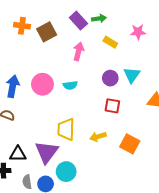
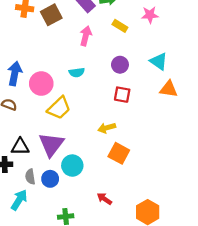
cyan triangle: (132, 75) -> (159, 61), moved, turned -30
pink circle: (42, 84) -> (41, 84), moved
yellow trapezoid: (66, 129) -> (59, 108), moved, turned -135
orange square: (130, 144) -> (119, 153), moved

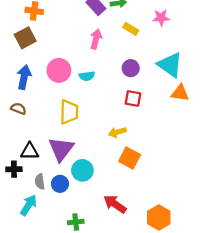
brown square: (51, 15) -> (25, 38), moved
cyan triangle: (159, 61) -> (170, 65), size x1.4
pink circle: (41, 84) -> (59, 70), moved
yellow trapezoid: (59, 108) -> (69, 112), turned -45
red arrow: (104, 199) -> (115, 204), size x1.5

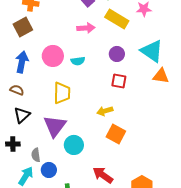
yellow rectangle: (131, 29) -> (117, 19), size x1.6
pink arrow: (96, 39) -> (86, 28), turned 72
black triangle: (30, 151) -> (22, 115), moved, turned -42
blue circle: (60, 184) -> (49, 170), moved

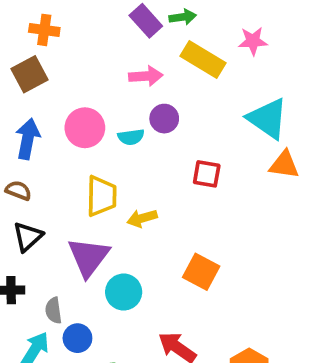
purple circle: (117, 54) -> (164, 119), moved
yellow arrow: (105, 111) -> (142, 218), moved

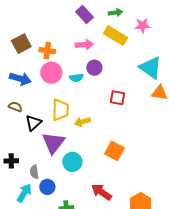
green arrow: (183, 17) -> (115, 13), moved
orange cross: (44, 30) -> (47, 51), moved
blue arrow: (28, 139) -> (20, 79), turned 95
black triangle: (28, 237) -> (33, 123), moved

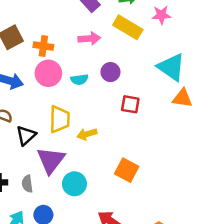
purple circle: (94, 68) -> (110, 72), moved
gray semicircle: (34, 172) -> (27, 184), moved

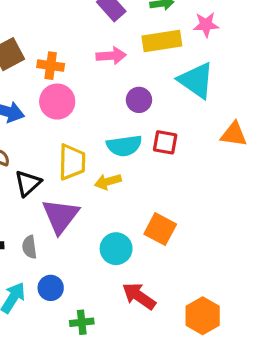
yellow rectangle: (128, 27) -> (162, 41), turned -40
cyan triangle: (171, 67) -> (196, 80), moved
cyan semicircle: (79, 80) -> (124, 146), moved, size x1.5
cyan circle: (74, 184) -> (116, 249), moved

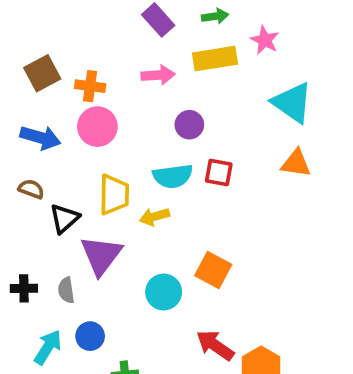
pink star: (206, 25) -> (265, 40), turned 30
cyan triangle: (196, 80) -> (292, 103), moved
red arrow: (139, 296) -> (215, 345), moved

